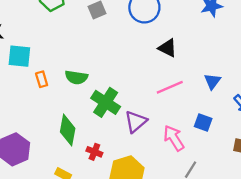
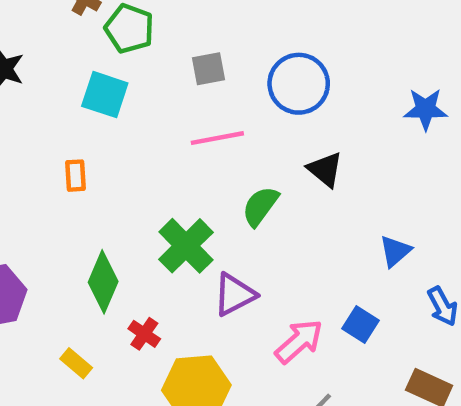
cyan square: (19, 56) -> (105, 95), moved
green semicircle: (76, 77) -> (260, 206), moved, turned 105
pink line: (170, 87) -> (217, 138), moved
pink arrow: (174, 138) -> (299, 341), turned 68

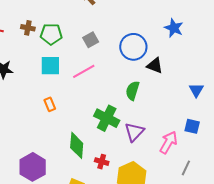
blue circle: (299, 84) -> (133, 47), moved
blue star: (426, 109) -> (174, 28), moved, turned -30
pink line: (217, 138) -> (84, 71), moved

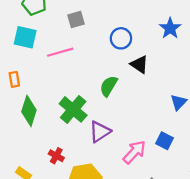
blue circle: (133, 47) -> (121, 38), size x0.7
green diamond: (77, 145) -> (29, 111), moved

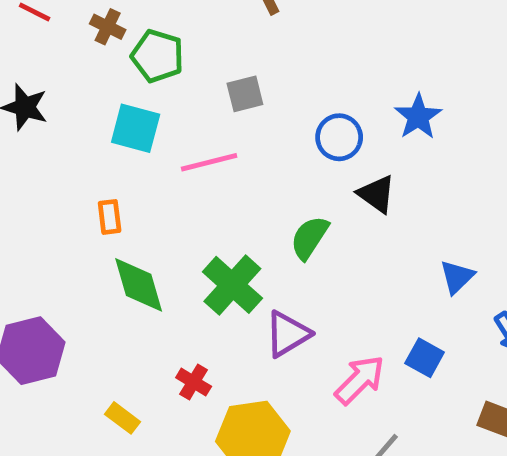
blue star: (170, 28) -> (418, 117), moved
green diamond: (29, 111) -> (139, 285), turned -36

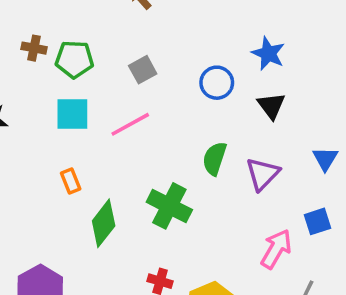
black triangle: (377, 194) -> (271, 106), moved, turned 32
green diamond: (139, 285) -> (104, 223), turned 69
purple triangle: (288, 334) -> (263, 174), moved
blue square: (425, 358) -> (317, 221), turned -32

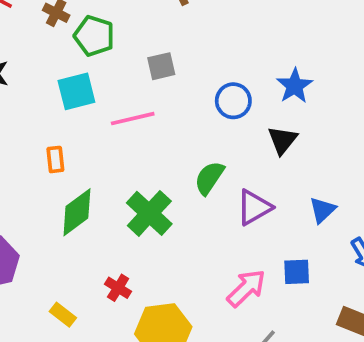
cyan square: (72, 114) -> (76, 91), turned -30

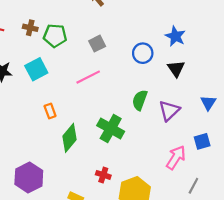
cyan square: (76, 91) -> (36, 69), moved

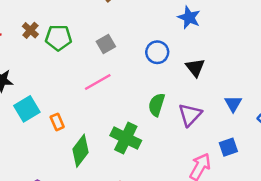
brown cross: (30, 28) -> (30, 30), turned 32
blue star: (175, 36) -> (189, 18), moved
cyan square: (36, 69) -> (27, 109), moved

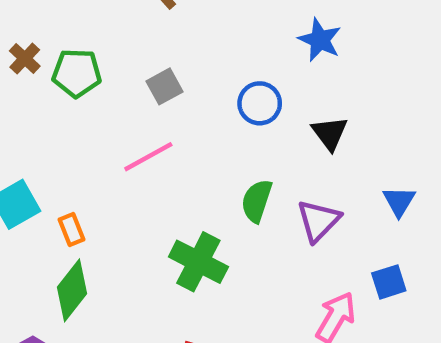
green diamond: (80, 151) -> (72, 290), moved

